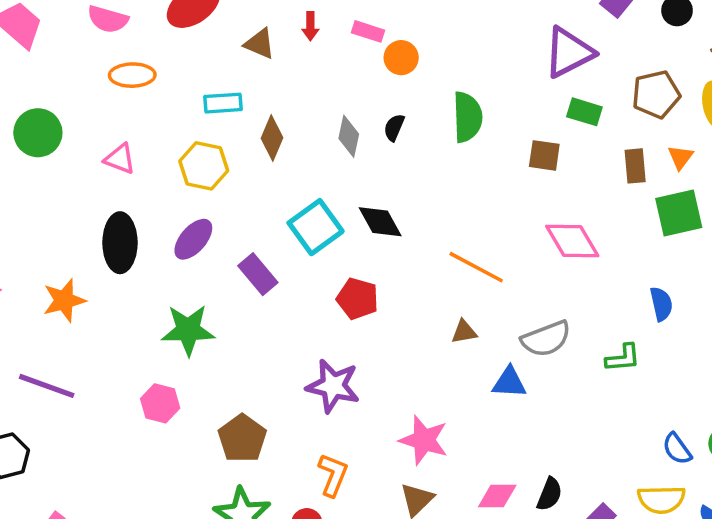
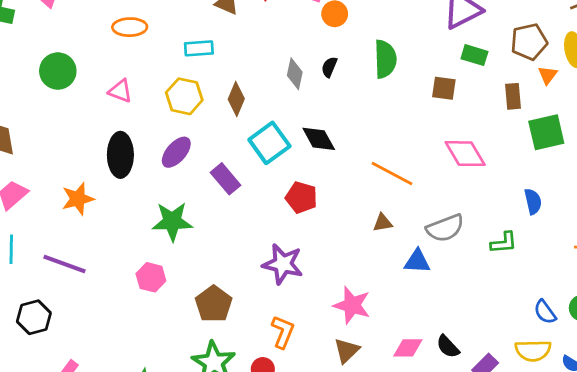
brown diamond: (272, 138) -> (236, 99), moved
orange triangle: (681, 157) -> (548, 75), moved
black semicircle: (550, 494) -> (448, 347), turned 115

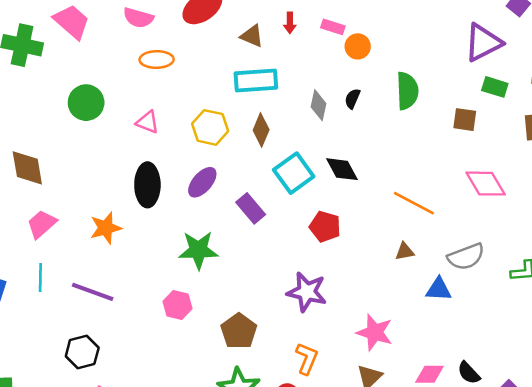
cyan rectangle: (199, 48) -> (256, 80), moved, size x1.5
black hexagon: (34, 317) -> (82, 352), moved

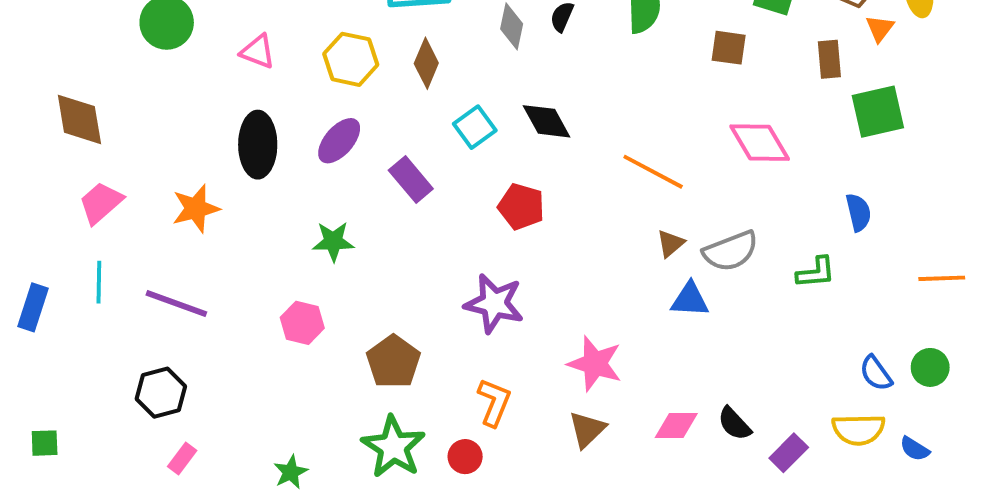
cyan square: (294, 173) -> (475, 127), size x0.7
green star: (198, 250) -> (333, 241), size x0.7
brown triangle: (405, 251) -> (670, 243), moved, turned -30

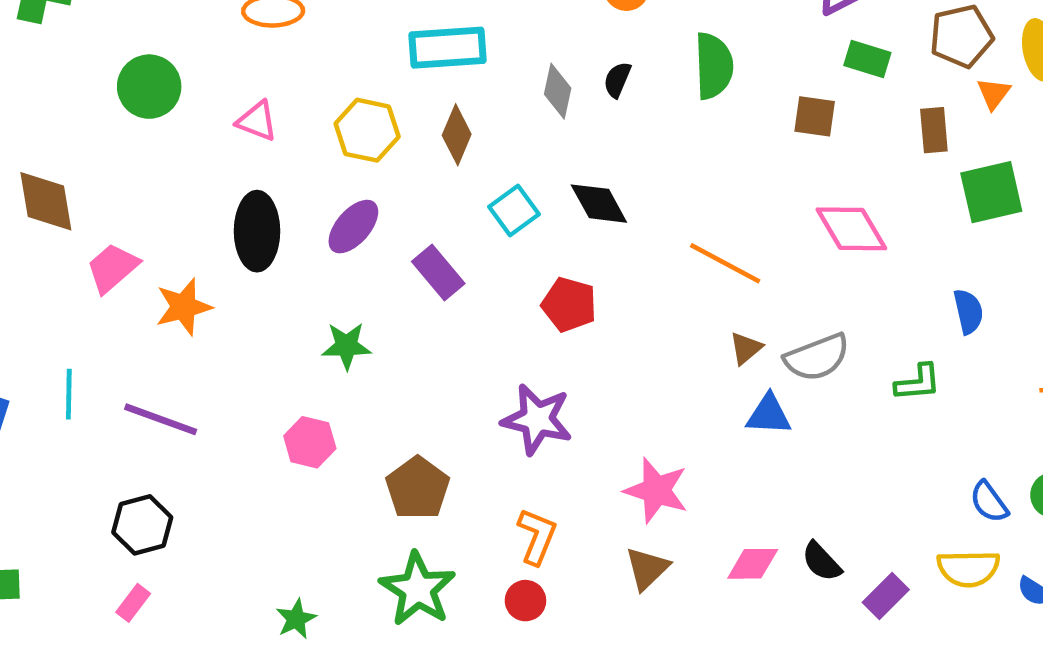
pink trapezoid: (101, 203) -> (112, 268), moved
red circle: (465, 457) -> (525, 601), moved
pink rectangle: (182, 459) -> (133, 603), moved

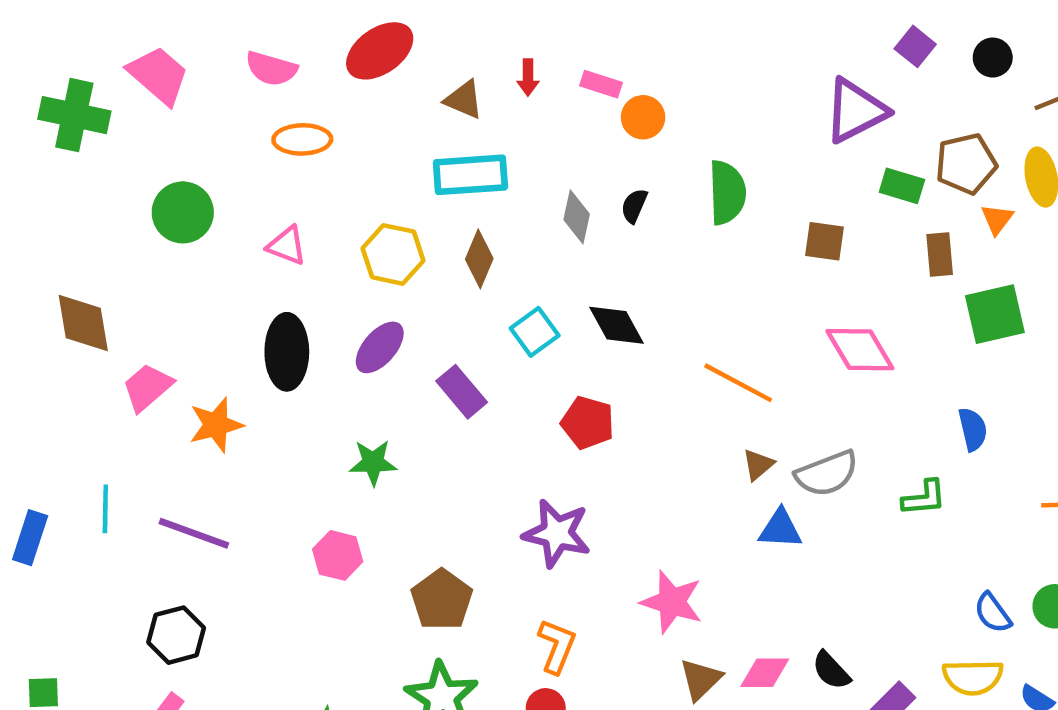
green rectangle: (867, 59) -> (902, 186), moved
brown triangle: (647, 568) -> (701, 679), moved

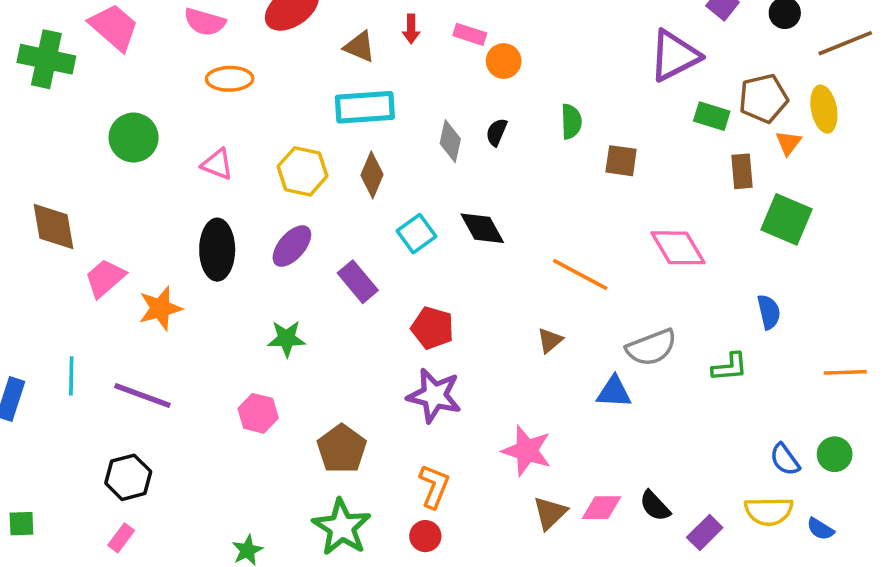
green semicircle: (727, 193) -> (571, 121), size x0.7
brown square: (824, 241) -> (621, 161), moved
green square: (995, 314) -> (787, 219), turned 36
red pentagon: (588, 423) -> (432, 328), moved
brown triangle: (758, 465) -> (550, 340), moved

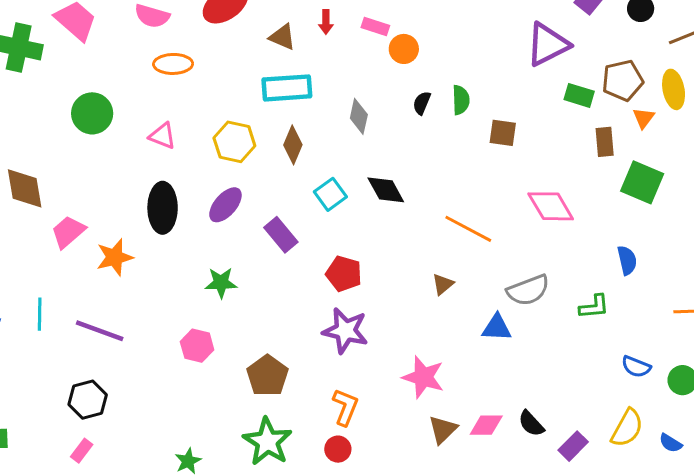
black semicircle: (497, 132) -> (422, 103), moved
blue semicircle: (785, 460) -> (636, 367), moved, turned -32
yellow semicircle: (769, 511) -> (627, 428), turned -60

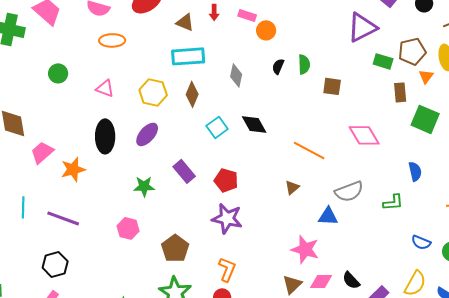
green circle: (92, 113) -> (58, 73), size x0.7
purple rectangle: (281, 235) -> (184, 171), moved
pink star: (423, 377) -> (305, 249), moved

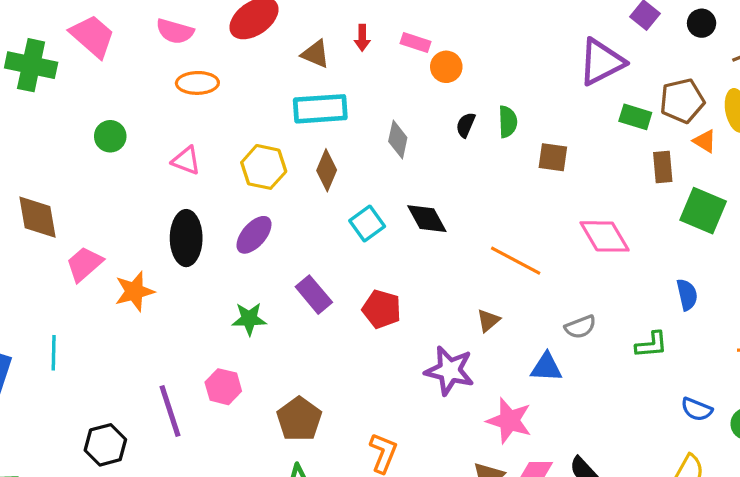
orange triangle: (426, 76) -> (705, 141), turned -35
gray semicircle: (349, 191) -> (580, 327), size x0.7
purple line: (63, 218) -> (170, 411), moved, turned 52
purple star: (227, 218) -> (449, 371), moved

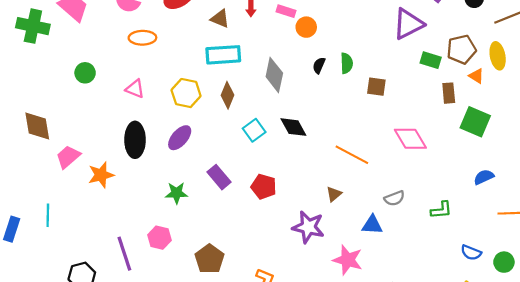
gray diamond: (398, 139) -> (274, 75), size x1.4
blue semicircle: (687, 295) -> (484, 177), moved, turned -102

